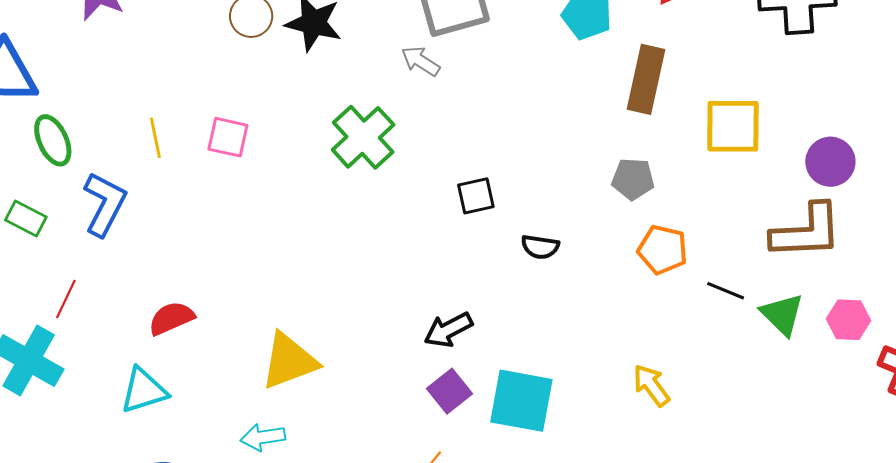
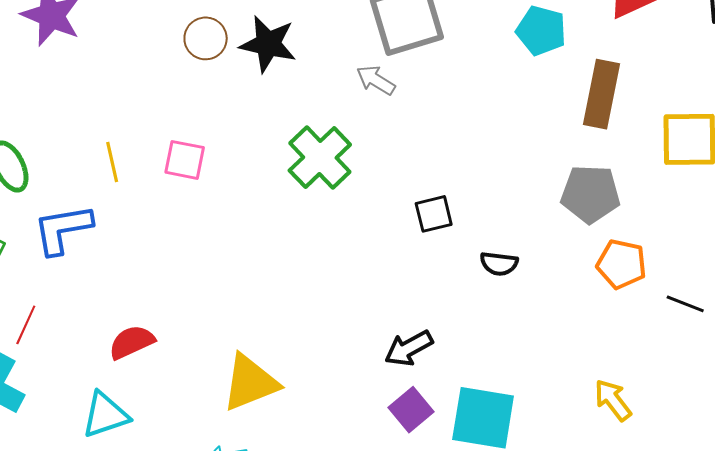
gray pentagon: (633, 179) -> (590, 194), size x1.4
blue L-shape: (105, 204) -> (63, 229), turned -126

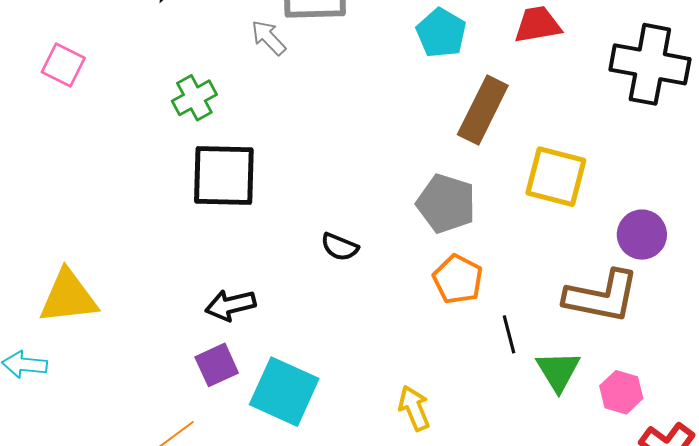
green cross: (320, 158) -> (194, 98), size x0.7
black square: (434, 214) -> (224, 176), moved, size x1.8
black line: (685, 304) -> (509, 334), turned 39

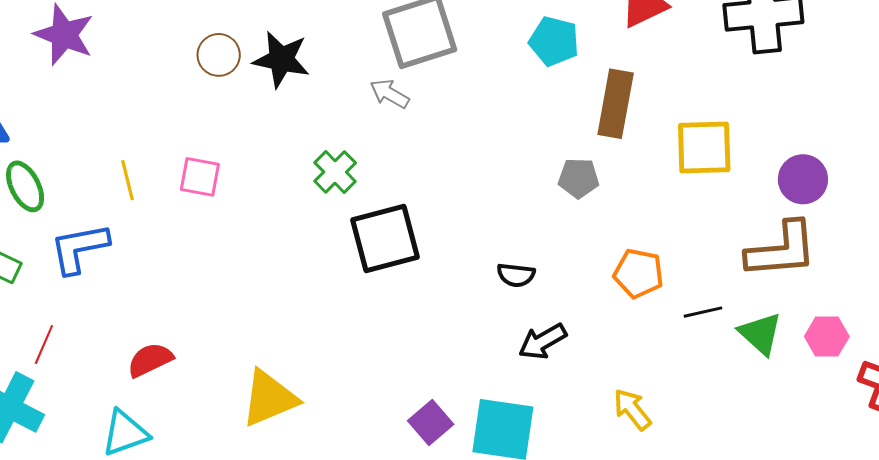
gray pentagon: (446, 204) -> (579, 178), moved, size x0.7
black arrow: (230, 305) -> (543, 341), moved
black line: (509, 334) -> (703, 312), turned -72

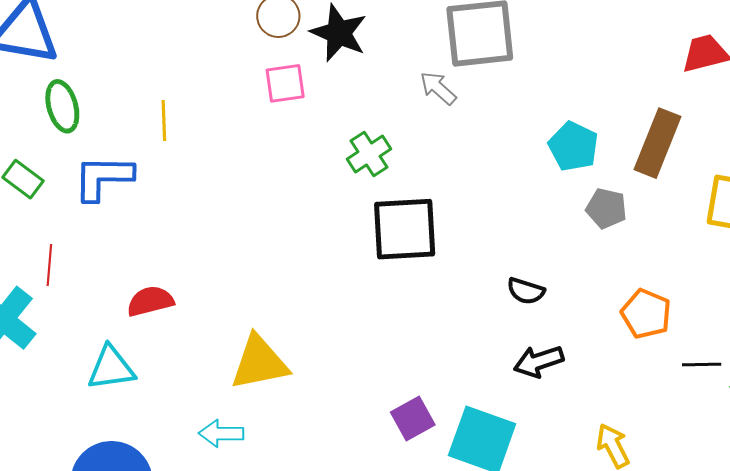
cyan pentagon: (554, 41) -> (573, 146), moved
pink square: (200, 177) -> (285, 83), moved, turned -30
red line: (44, 345) -> (49, 265), turned -30

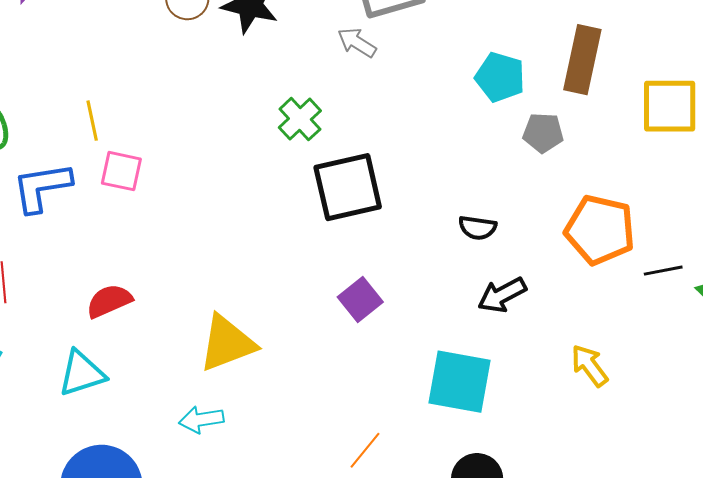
pink square: (285, 83) -> (121, 171), moved, turned 30
orange pentagon: (646, 314) -> (600, 230), size x1.4
purple square: (413, 418) -> (360, 299), moved

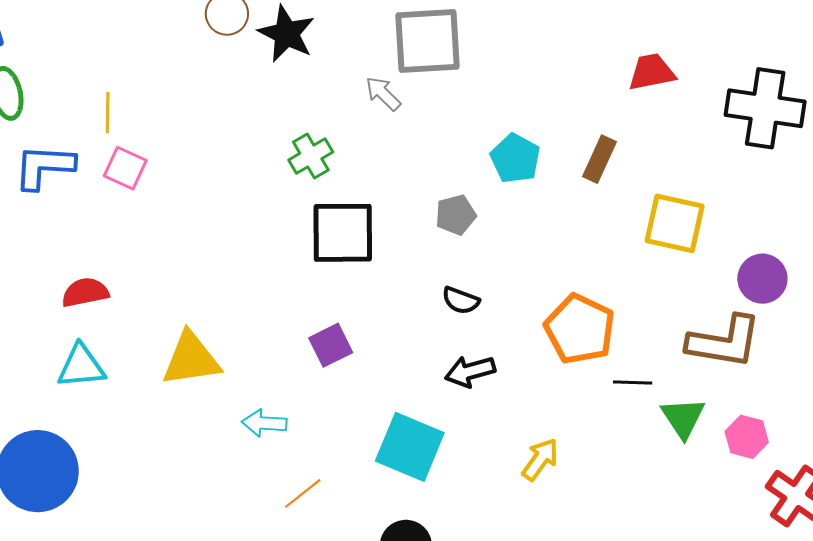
brown rectangle: (582, 60) -> (600, 159), size x0.7
gray pentagon: (543, 133) -> (456, 215), moved, turned -30
yellow arrow: (590, 366) -> (540, 459), turned 60
cyan triangle: (82, 373) -> (81, 366), moved
cyan arrow: (201, 419) -> (264, 423), moved

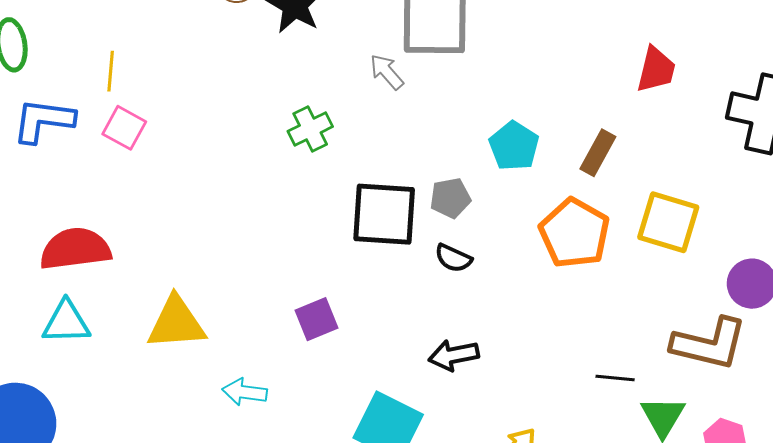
red trapezoid: (652, 72) -> (656, 70), turned 111
black square: (343, 233) -> (384, 214), moved
red semicircle: (85, 292) -> (75, 249), size x1.5
black semicircle: (461, 300) -> (453, 258), moved
orange pentagon: (580, 329) -> (574, 233), moved

